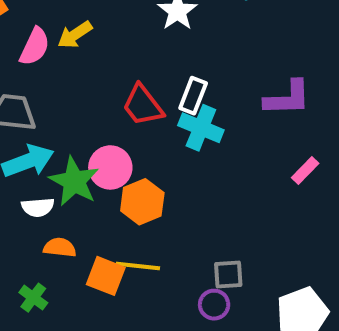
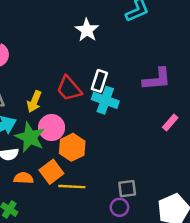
yellow arrow: (75, 35) -> (34, 101), moved, turned -30
orange square: (106, 276) -> (51, 172), moved, turned 35

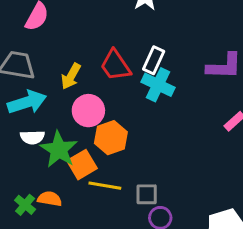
green star: (30, 137) -> (59, 149), moved
orange semicircle: (24, 178) -> (50, 199), moved
gray square: (127, 189) -> (147, 194), moved

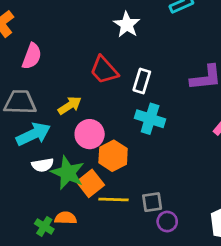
red trapezoid: (115, 65) -> (104, 70), moved
yellow arrow: (71, 76) -> (70, 105), turned -145
cyan cross: (158, 85) -> (150, 119), moved

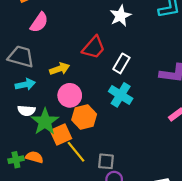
red trapezoid: (104, 70) -> (94, 47), turned -110
cyan arrow: (33, 134) -> (25, 84), size x0.7
yellow line: (114, 199) -> (76, 152), turned 35
green cross: (44, 226) -> (16, 160), turned 32

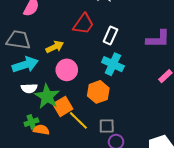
cyan arrow: (25, 84) -> (25, 65), size x1.4
orange hexagon: (84, 117) -> (98, 92), moved
green cross: (16, 160) -> (31, 122), moved

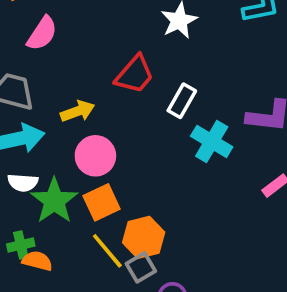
cyan cross: (113, 64) -> (212, 142), moved
orange hexagon: (98, 92) -> (144, 237), moved
orange square: (63, 106) -> (102, 202), moved
gray square: (107, 126) -> (141, 267), moved, turned -35

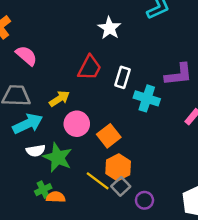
pink semicircle: (42, 34) -> (26, 56), turned -70
orange square: (102, 202) -> (109, 136), moved

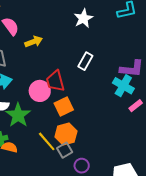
red trapezoid: (90, 68) -> (55, 81), moved, turned 125
cyan cross: (147, 98) -> (123, 86), moved
yellow arrow: (59, 99) -> (34, 42), moved

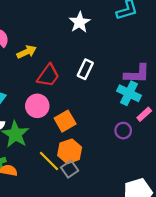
red trapezoid: (55, 81) -> (48, 76), moved, turned -125
purple circle: (82, 166) -> (123, 131), moved

